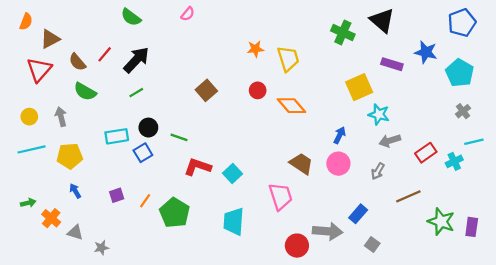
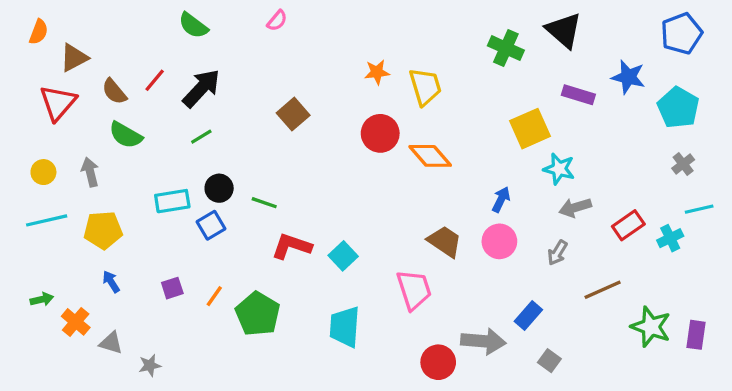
brown square: (206, 90) -> (293, 114), moved
red circle: (258, 90) -> (380, 133), size x1.5

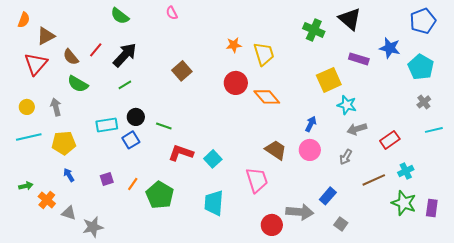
pink semicircle: (277, 21) -> (172, 13), turned 112
cyan cross: (670, 238) -> (406, 171), moved
gray star: (150, 365) -> (93, 227), size x1.5

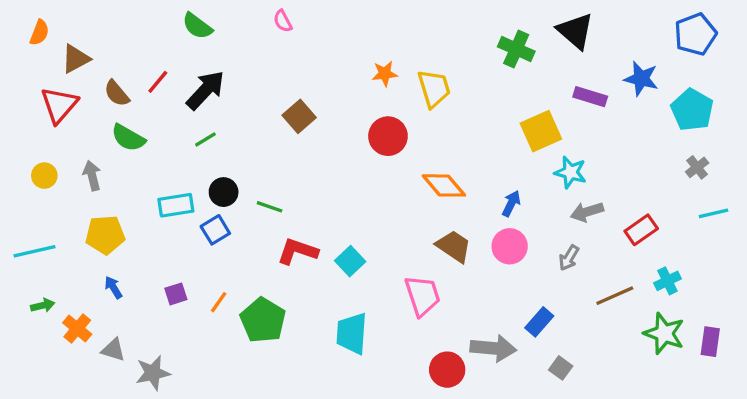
orange diamond: (267, 97) -> (444, 185), moved
cyan line: (29, 137) -> (34, 251), moved

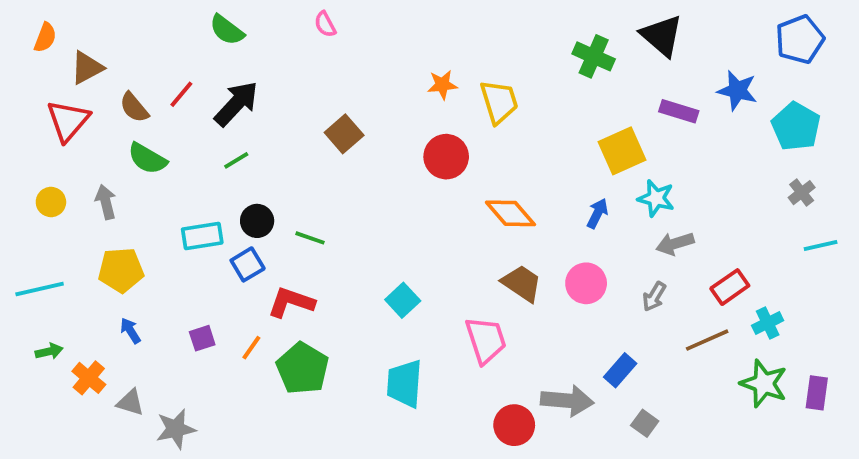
blue arrow: (511, 204) -> (597, 213), moved
red rectangle: (641, 230) -> (730, 287), moved
red L-shape: (298, 251) -> (291, 302), moved

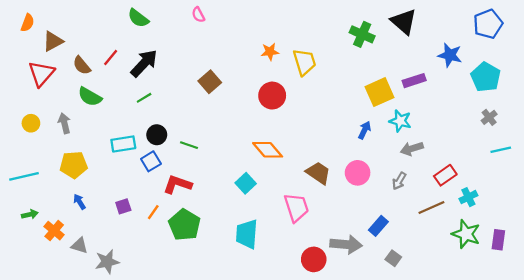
purple rectangle: (679, 111) -> (414, 81), moved, turned -35
orange diamond: (510, 213) -> (268, 150), moved

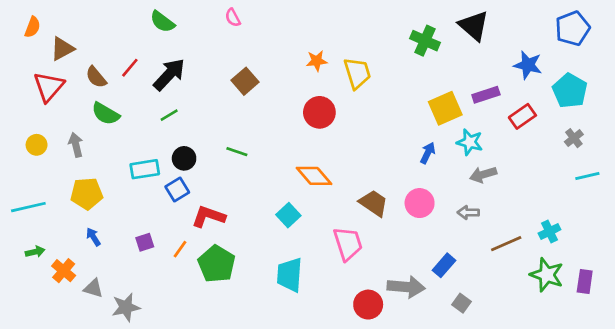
brown square: (210, 82) -> (245, 81), moved
green line: (189, 145) -> (237, 152), moved
red rectangle: (445, 175) -> (522, 116), moved
gray arrow: (399, 181) -> (468, 212), turned 60

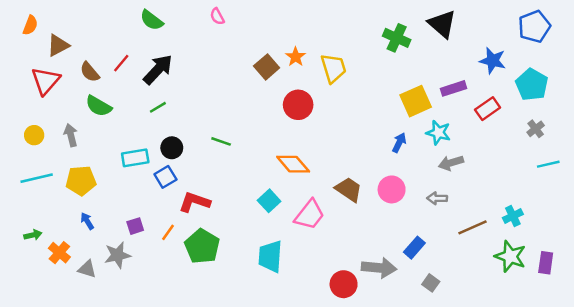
orange star: (317, 61) -> (296, 57), turned -30
brown square: (245, 81) -> (267, 67), moved
cyan line: (28, 207) -> (37, 178), moved
pink trapezoid: (348, 244) -> (309, 215), moved, turned 56
gray star: (126, 307) -> (117, 255), moved

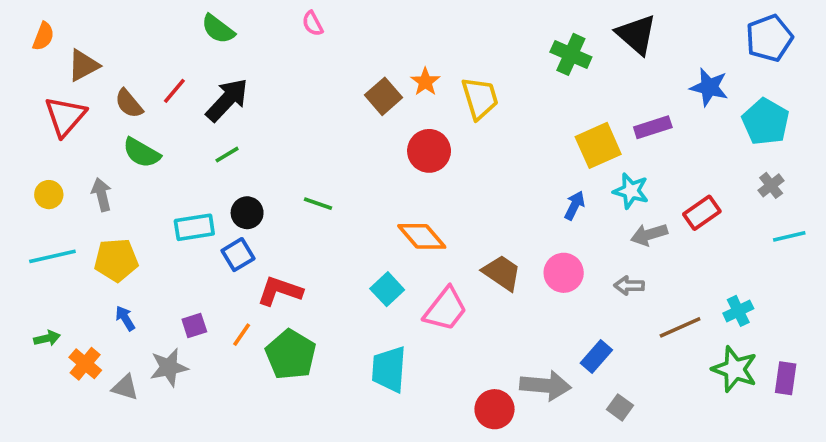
red rectangle: (488, 109) -> (702, 213), moved

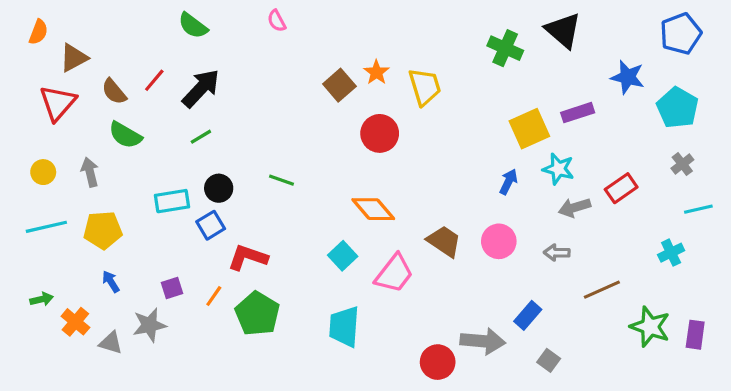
cyan cross: (738, 311) -> (671, 253), moved

